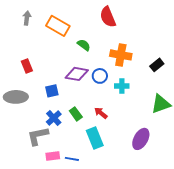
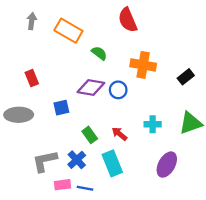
cyan cross: (122, 86) -> (153, 124), moved
blue cross: (54, 118) -> (77, 160), moved

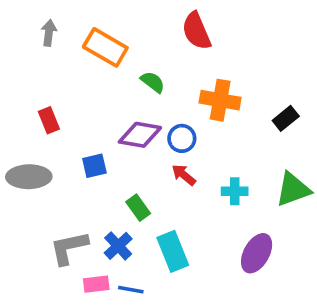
red arrow: (119, 134) -> (184, 175), moved

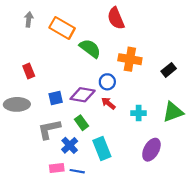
green semicircle: (153, 82) -> (90, 48), size x1.5
purple diamond: (140, 135) -> (83, 95), moved
gray L-shape: (69, 248) -> (49, 129), moved

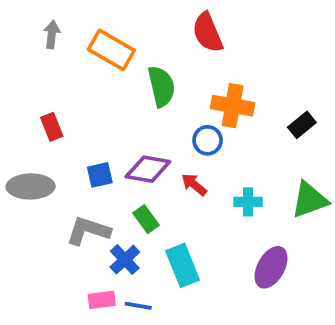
green semicircle: (90, 48) -> (161, 86), turned 40
blue circle: (107, 82) -> (208, 140), moved
gray L-shape: (49, 129) -> (88, 231), turned 30

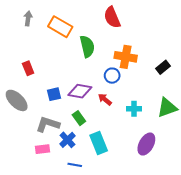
gray ellipse: (31, 186) -> (17, 100), turned 45
pink rectangle: (102, 300) -> (43, 149), moved

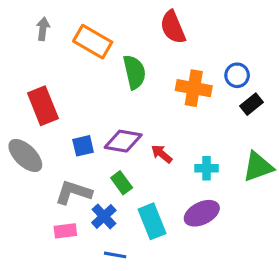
red rectangle: (28, 68) -> (43, 106), size x1.6
blue circle: (112, 76) -> (237, 75), moved
purple ellipse: (146, 144) -> (202, 213), moved, turned 35

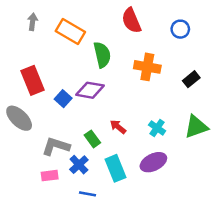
blue circle: (237, 75) -> (180, 29), moved
purple diamond: (123, 141) -> (90, 90), moved
blue square: (83, 146) -> (63, 99), moved, turned -35
red arrow: (162, 154) -> (118, 127), moved
cyan cross: (207, 168) -> (157, 128), turned 35

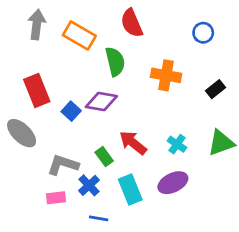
red semicircle: (131, 21) -> (132, 23), moved
gray arrow: (33, 22) -> (37, 24), size x1.5
red arrow: (118, 127) -> (133, 143), size x1.5

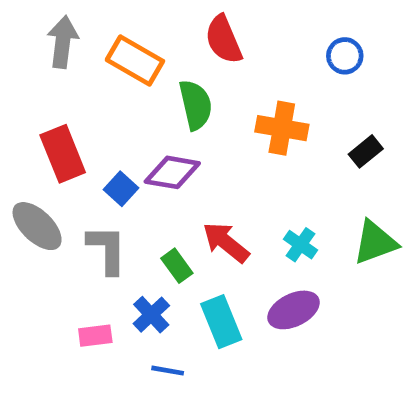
gray L-shape: (63, 165) -> (107, 249), moved, turned 72

